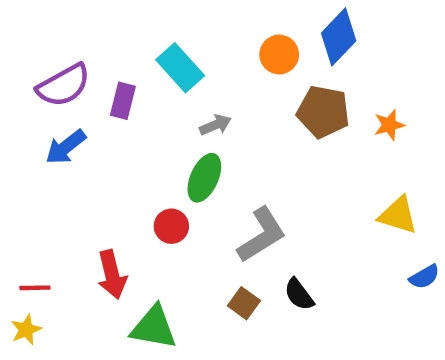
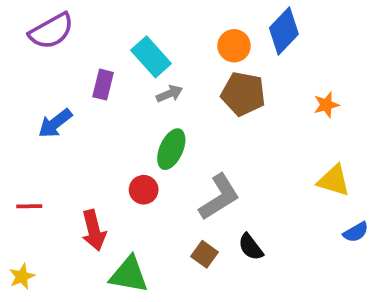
purple semicircle: (63, 85) -> (51, 31), moved
brown pentagon: (323, 112) -> (243, 94), moved
gray arrow: (215, 125) -> (169, 94), moved
red line: (35, 288) -> (29, 206), moved

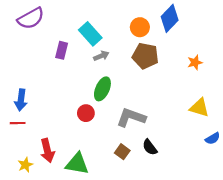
blue arrow: (55, 123) -> (21, 100), moved, turned -45
gray L-shape: (219, 197) -> (131, 118), turned -128
red arrow: (94, 230) -> (47, 151), moved
yellow star: (22, 276) -> (25, 165), moved

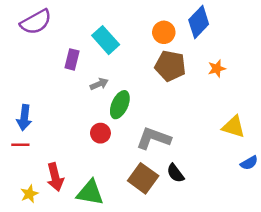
gray arrow: (101, 56) -> (99, 84), moved
orange star: (195, 62) -> (217, 68), moved
brown square: (122, 152) -> (143, 178), size x1.6

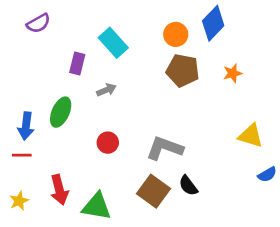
purple semicircle: (36, 22) -> (38, 23), size x0.7
green ellipse: (120, 105) -> (61, 112), moved
yellow star: (29, 194) -> (19, 201), moved

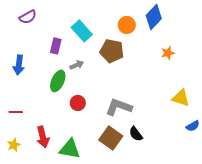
brown pentagon: (183, 70) -> (112, 51), moved
green ellipse: (61, 112) -> (58, 81), moved
blue arrow: (26, 126) -> (19, 65), moved

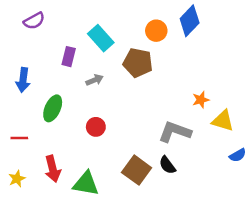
orange star: (168, 53) -> (201, 100), moved
green ellipse: (58, 81) -> (53, 108), moved
gray L-shape: (119, 107) -> (175, 132), moved

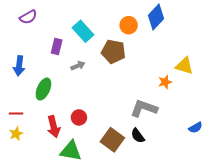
yellow triangle: (223, 121) -> (184, 66), moved
red circle: (96, 127) -> (79, 117), moved
red arrow: (53, 169) -> (54, 127), moved
yellow star: (17, 179) -> (16, 134), moved

